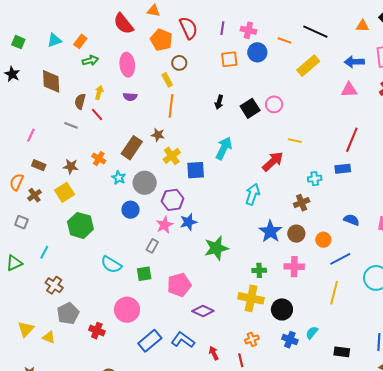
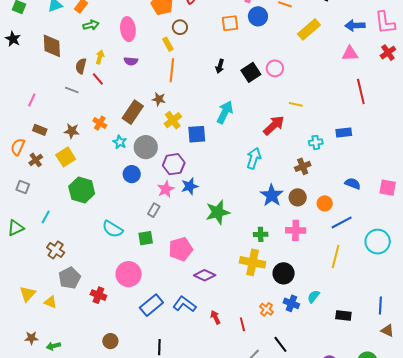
red line: (352, 140) -> (361, 92), moved, turned -35
orange cross: (252, 339) -> (266, 309), moved, turned -32

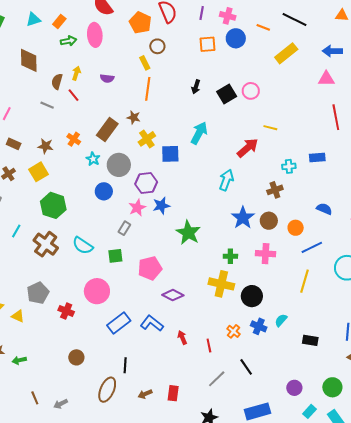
pink ellipse: (128, 29) -> (95, 35), moved
green star: (218, 212) -> (188, 233), turned -30
brown cross: (56, 250) -> (46, 244), moved, size x1.4

